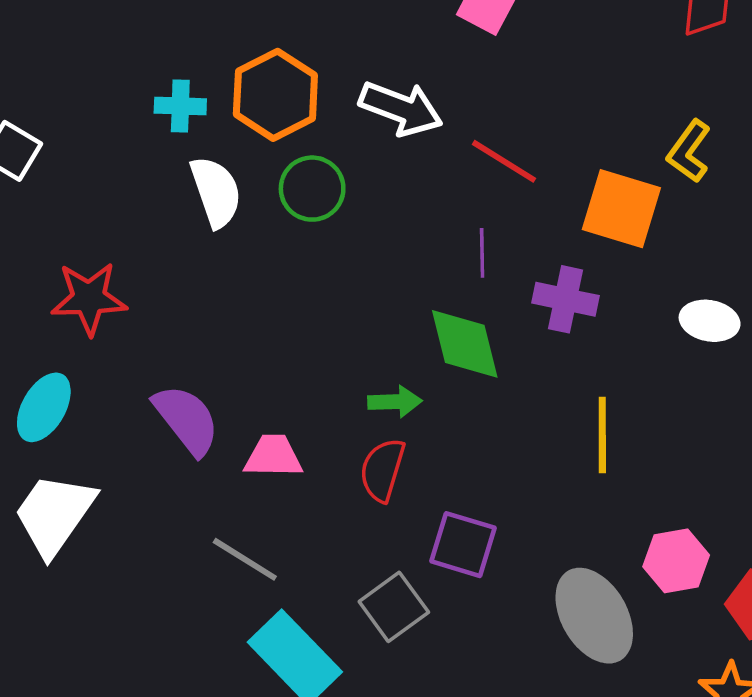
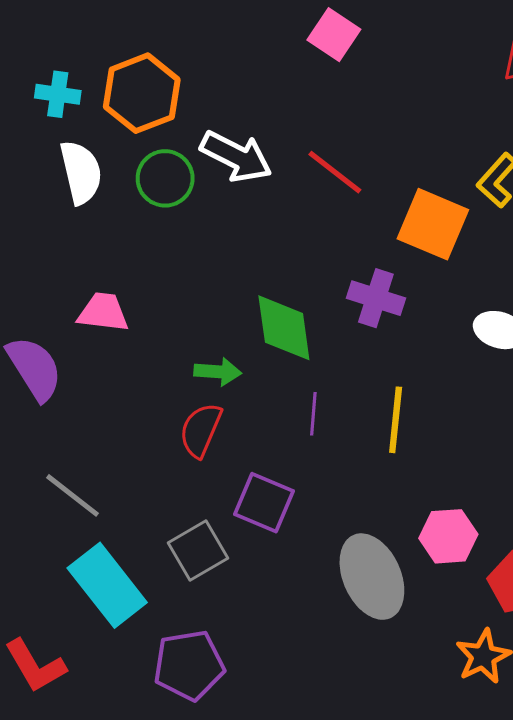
white arrow: (401, 108) -> (236, 157), moved
purple line: (482, 253) -> (313, 414), moved
pink trapezoid: (273, 456) -> (103, 312), moved

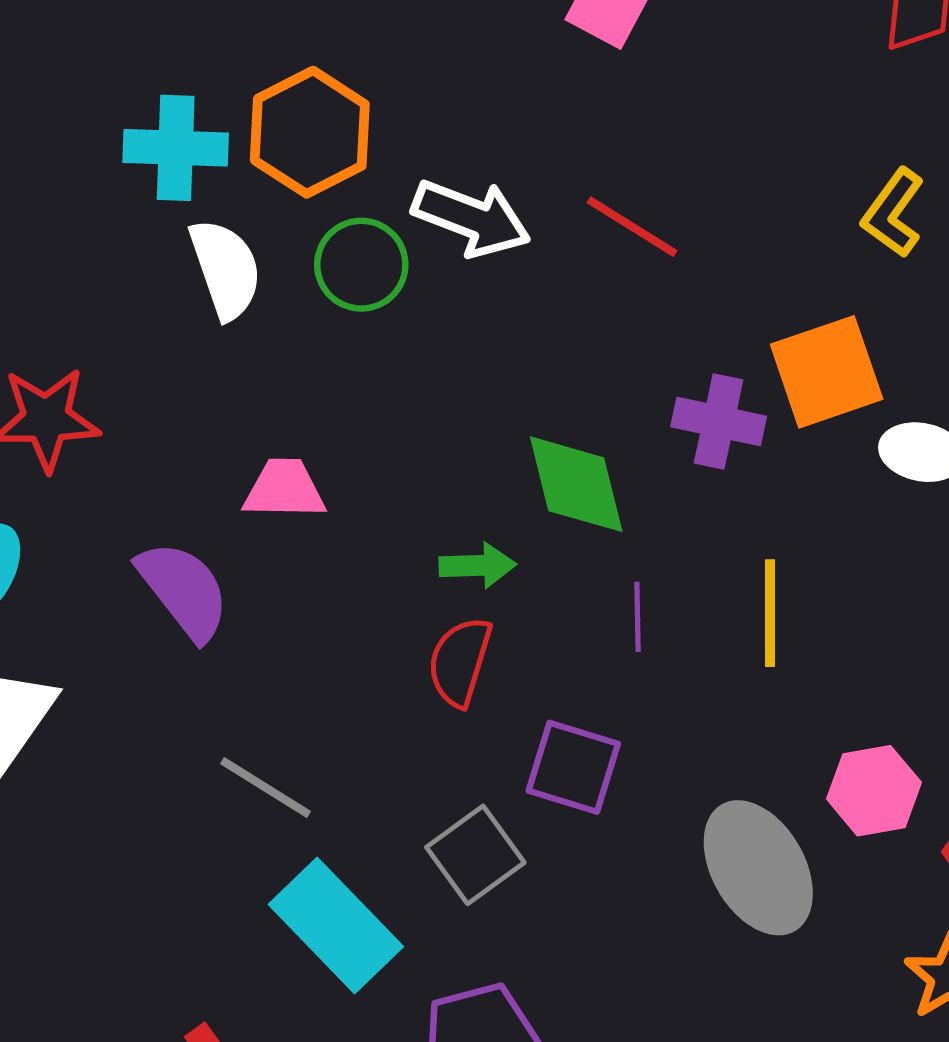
cyan cross: (58, 94) -> (176, 148), size x1.4
orange square: (433, 224) -> (827, 372), moved, turned -36

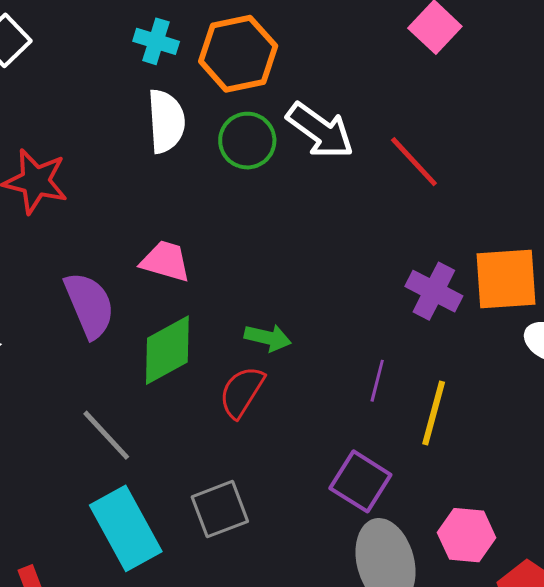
cyan cross: (176, 148) -> (156, 41), size x0.7
green diamond: (576, 484) -> (167, 350), moved, turned 60
purple line: (638, 617) -> (377, 381), moved
purple square: (573, 767) -> (360, 481), moved

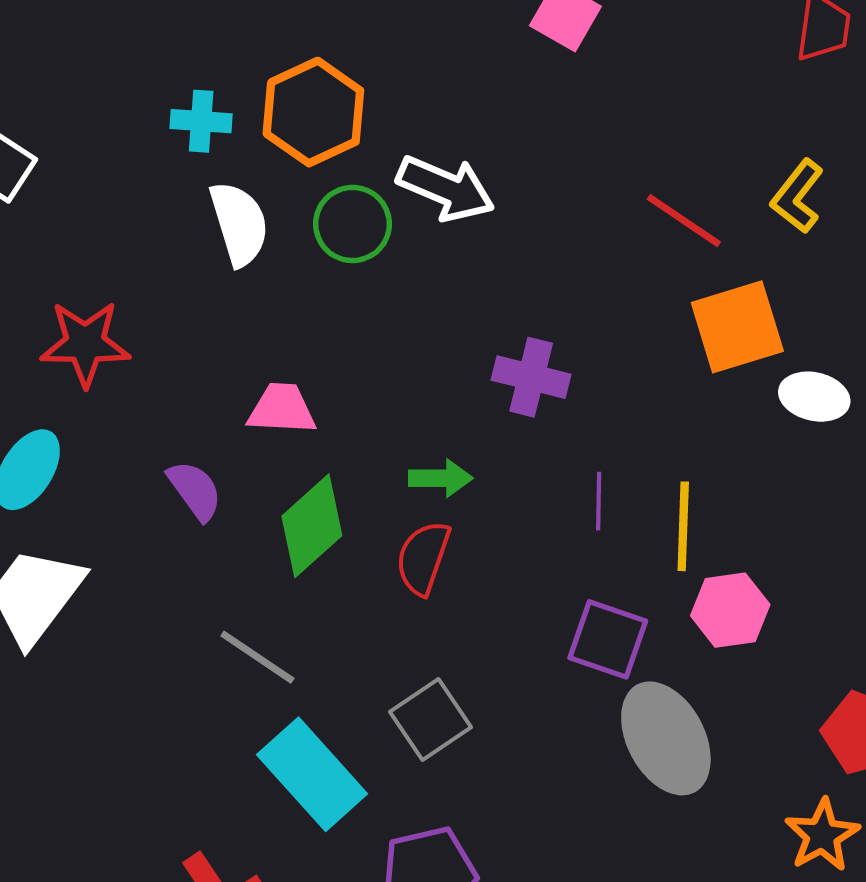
red line: (414, 162) -> (684, 221), moved
purple cross: (434, 291) -> (531, 377), moved
purple semicircle: (89, 305) -> (195, 490), size x0.7
pink hexagon: (467, 535) -> (730, 610), moved

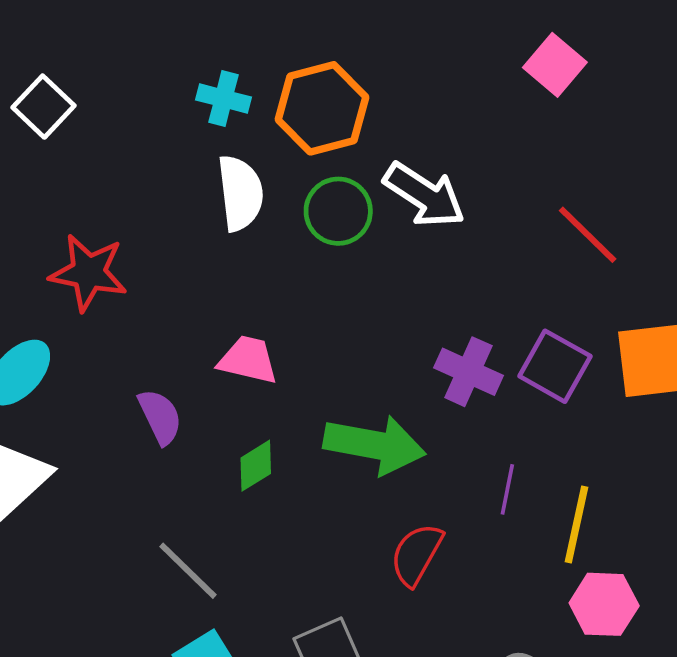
red line: (684, 221) -> (588, 235), moved
green arrow: (441, 478) -> (374, 445), size x1.8
green diamond: (312, 526) -> (256, 466), size x0.6
red semicircle: (423, 558) -> (416, 554), moved
purple square: (608, 639) -> (555, 366), moved

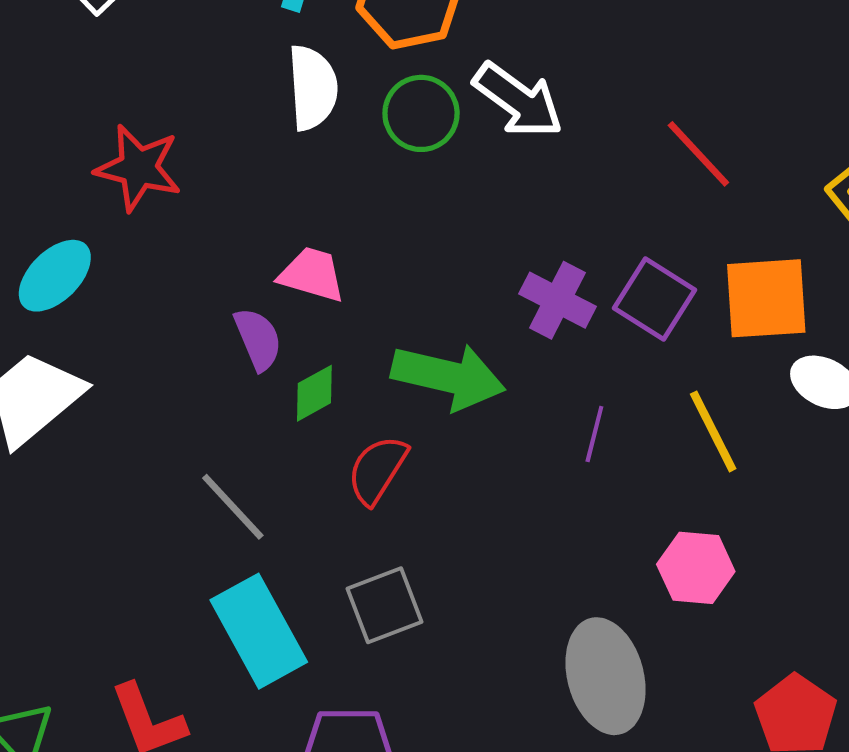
purple semicircle: (160, 417) -> (258, 339), moved
yellow line: (577, 525) -> (713, 431), moved, turned -42
red semicircle: (416, 554) -> (377, 470), moved

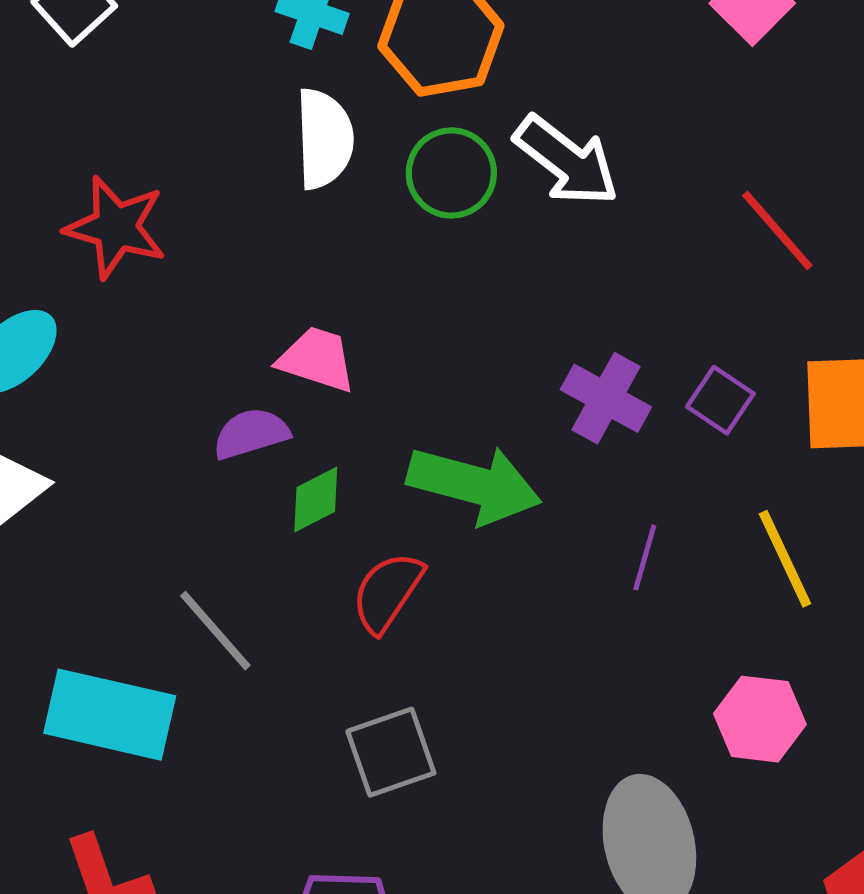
purple square: (655, 299) -> (720, 400), size x0.7
purple semicircle: (258, 339) -> (251, 434), turned -86
cyan rectangle: (259, 631) -> (110, 715), moved, turned -50

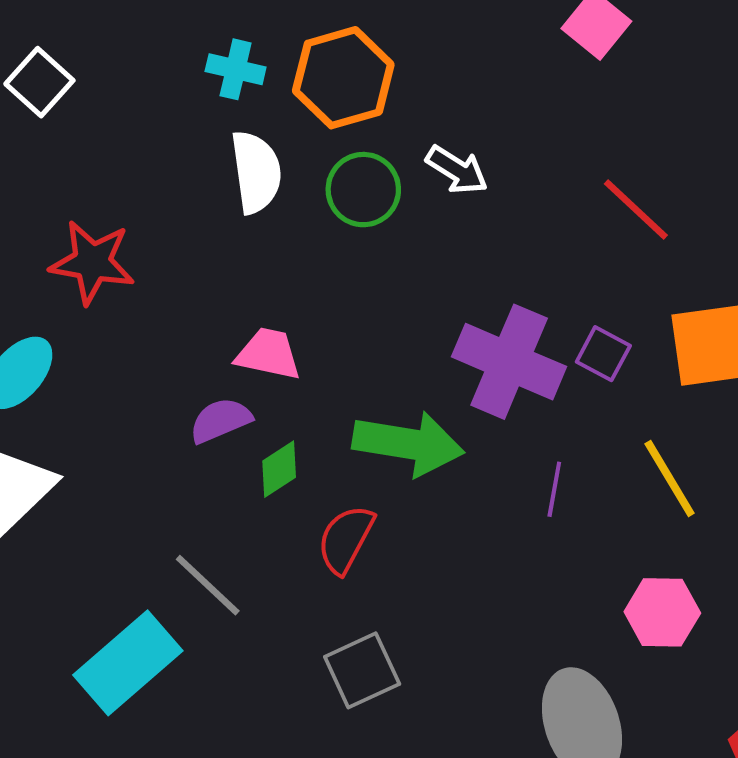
white arrow: (567, 161) -> (457, 170), size x0.7
purple cross: (606, 398) -> (509, 362), size x1.5
cyan rectangle: (110, 715) -> (128, 663), turned -48

